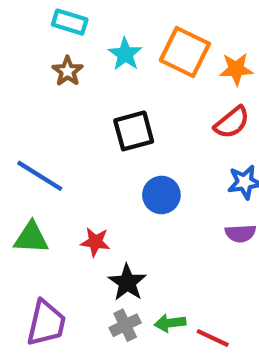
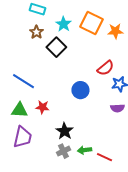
red semicircle: (232, 122) -> (105, 68), moved
black square: (134, 131) -> (56, 47), moved, turned -30
red star: (95, 242) -> (42, 107), moved
purple trapezoid: (46, 323) -> (22, 137), moved

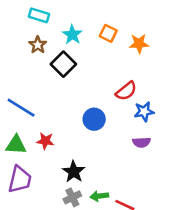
orange square: (91, 23) -> (108, 33), size x0.6

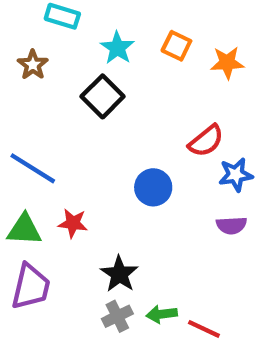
brown star: (38, 45) -> (33, 65), moved

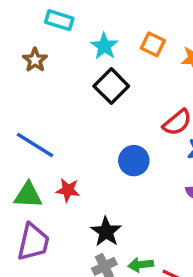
black square: (103, 96) -> (111, 86), moved

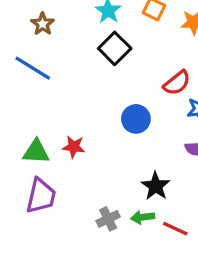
blue line: (35, 145) -> (33, 68), moved
black star: (106, 232) -> (156, 186), moved

